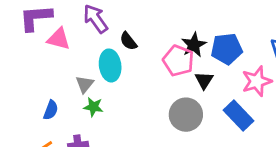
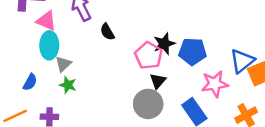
cyan ellipse: (110, 65) -> (49, 45), moved
black triangle: (204, 80) -> (158, 81), moved

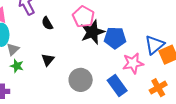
black star: (164, 44) -> (93, 32), size x1.4
pink pentagon: (149, 56) -> (83, 17), moved
black triangle: (158, 81) -> (48, 60), moved

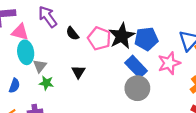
pink pentagon: (83, 17) -> (99, 38), moved
gray circle: (81, 80) -> (137, 88), moved
blue rectangle: (117, 85) -> (136, 67), moved

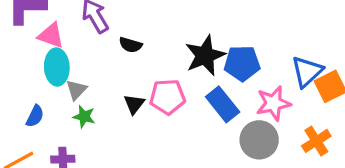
black semicircle: (72, 33) -> (131, 45), turned -40
pink pentagon: (99, 38) -> (167, 97), moved, turned -30
gray circle: (137, 88) -> (259, 140), moved

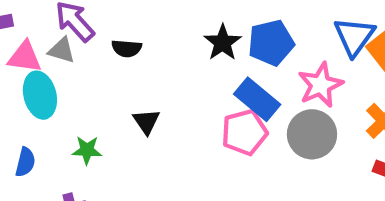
black star: (205, 55) -> (223, 43), size x0.7
gray triangle: (76, 90) -> (62, 50), moved, turned -45
pink pentagon: (167, 97) -> (244, 132), moved

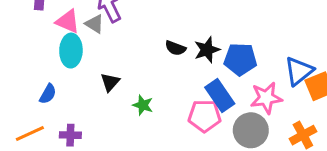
black semicircle: (127, 48) -> (176, 48), moved
black triangle: (146, 122) -> (110, 82), moved
green star: (87, 150) -> (143, 105), moved

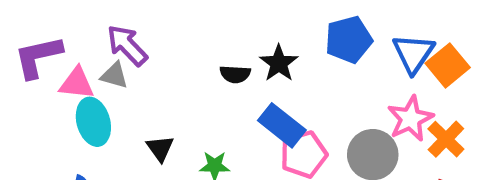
blue pentagon: (240, 59) -> (349, 40), moved
blue rectangle: (220, 95) -> (282, 125), moved
pink star: (266, 98) -> (410, 119), moved

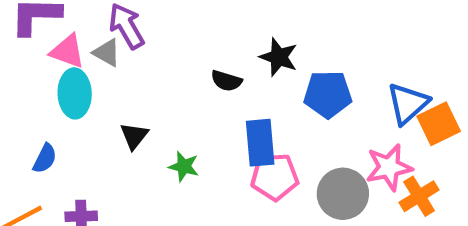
blue pentagon: (349, 40) -> (328, 94), moved
black star: (279, 63) -> (279, 57), moved, turned -30
blue rectangle: (282, 125) -> (260, 143), turned 33

